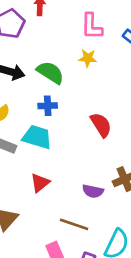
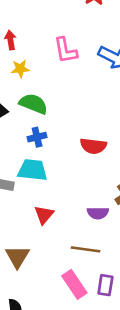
yellow star: (88, 58) -> (20, 69), moved
red semicircle: (101, 125) -> (93, 146), turned 140

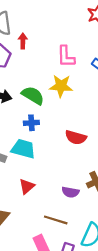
yellow star: (20, 69) -> (61, 86), moved, size x1.5

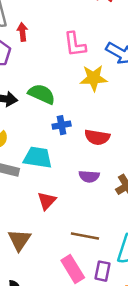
yellow star: (61, 86) -> (94, 78), moved
blue cross: (31, 123) -> (62, 125), moved
purple semicircle: (70, 192) -> (89, 176), moved

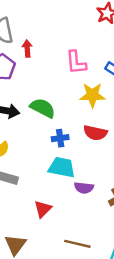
red semicircle: (97, 137) -> (95, 133), moved
cyan trapezoid: (38, 158) -> (62, 167), moved

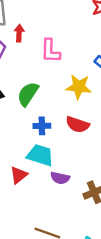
pink L-shape: (76, 62) -> (50, 51), moved
green semicircle: (43, 108) -> (28, 94), turned -90
red triangle: (43, 209) -> (19, 175), moved

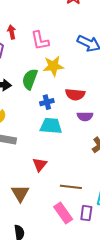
yellow star: (79, 87) -> (53, 66), moved
red triangle: (19, 175) -> (40, 165), moved
purple semicircle: (60, 178) -> (85, 116), moved

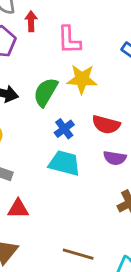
blue cross: (47, 102) -> (64, 129), turned -32
red triangle: (40, 165) -> (18, 209), moved, turned 42

